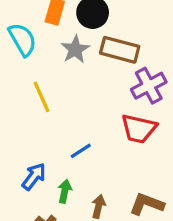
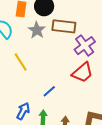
red trapezoid: (139, 129) -> (82, 73), turned -45

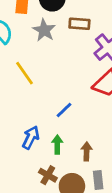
brown rectangle: (64, 26) -> (79, 24), size x0.7

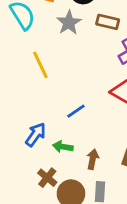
green arrow: (57, 144) -> (63, 147), turned -90

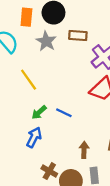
blue line: (76, 111) -> (64, 113), turned 70
green arrow: (63, 147) -> (39, 112), moved, turned -42

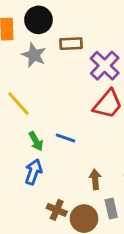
green arrow: (39, 112) -> (36, 141), turned -70

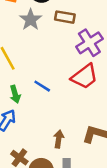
blue line: (66, 138) -> (42, 86), moved

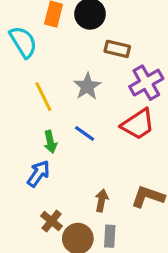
gray star: (31, 20) -> (87, 86), moved

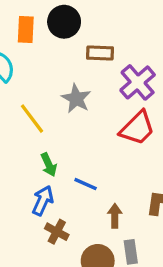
blue line: (85, 133) -> (86, 184), moved
brown cross: (52, 221) -> (57, 232), moved

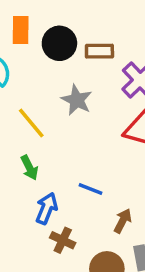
black circle: (64, 22) -> (59, 43), moved
green arrow: (49, 165) -> (29, 168), moved
brown arrow: (115, 216) -> (123, 221), turned 30

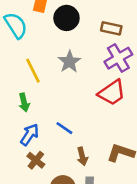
brown rectangle: (99, 51) -> (111, 28), moved
brown arrow: (123, 221) -> (82, 156), turned 126

